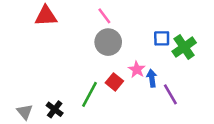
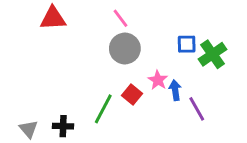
black cross: (55, 109) -> (63, 126), turned -35

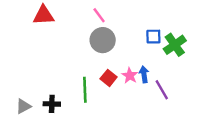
pink star: (158, 80) -> (130, 76), moved
green line: (103, 109) -> (85, 90), turned -30
gray triangle: (29, 129) -> (23, 106), turned 42

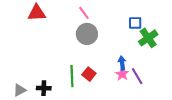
blue square: (153, 37) -> (135, 23), moved
pink star: (130, 76) -> (122, 74), moved
red square: (109, 78) -> (89, 74), moved

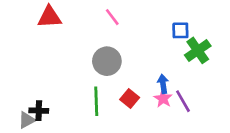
gray circle: (87, 34) -> (107, 61), moved
red square: (89, 74) -> (130, 99), moved
black cross: (44, 88) -> (39, 111), moved

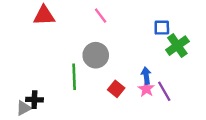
green line: (96, 101) -> (74, 77), moved

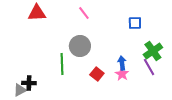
green cross: (177, 46) -> (153, 51), moved
purple line: (164, 91) -> (149, 67), moved

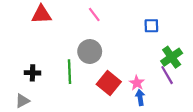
blue arrow: (122, 63) -> (140, 97), moved
red square: (97, 74) -> (109, 83), size x1.5
black cross: (29, 83) -> (33, 73), moved

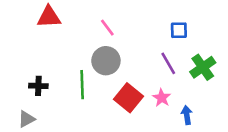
pink line: (94, 15) -> (107, 28), moved
purple line: (167, 75) -> (168, 63), moved
blue arrow: (140, 97) -> (187, 115), moved

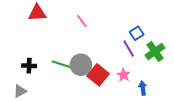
blue square: (179, 30) -> (137, 33), moved, turned -32
gray circle: (106, 61) -> (81, 65), moved
green line: (82, 85) -> (63, 65), turned -70

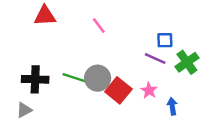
blue square: (137, 33) -> (165, 40), turned 32
purple line: (129, 48) -> (155, 59), turned -36
black cross: (29, 66) -> (35, 79), size x1.5

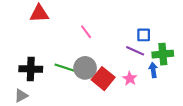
pink line: (99, 26) -> (86, 32), moved
green cross: (187, 62) -> (163, 54), turned 30
blue arrow: (172, 106) -> (153, 70), moved

